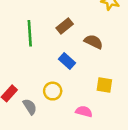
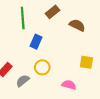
blue rectangle: (67, 61) -> (36, 42), moved, turned 72
gray semicircle: (30, 107) -> (23, 81), turned -96

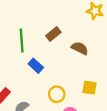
blue rectangle: (36, 42) -> (36, 66), turned -72
yellow circle: (42, 67) -> (57, 94), moved

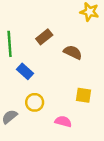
yellow circle: (57, 94) -> (35, 102), moved

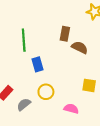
brown rectangle: (44, 37) -> (65, 34), moved, turned -40
blue rectangle: (25, 71) -> (37, 64), turned 32

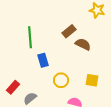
brown rectangle: (65, 34) -> (69, 31), turned 40
yellow circle: (46, 92) -> (61, 80), moved

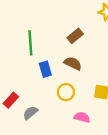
brown semicircle: (83, 44) -> (73, 63), moved

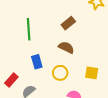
blue rectangle: (45, 69) -> (37, 62), moved

